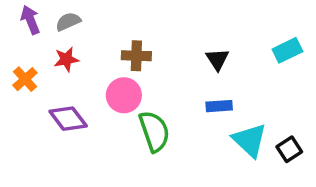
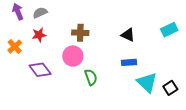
black triangle: (217, 59) -> (128, 35), turned -32
green semicircle: (154, 131) -> (91, 77), size x0.7

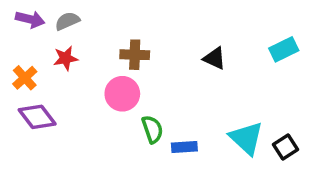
purple arrow: (18, 12) -> (30, 19), turned 126
blue rectangle: (129, 62) -> (184, 147), moved
purple diamond: (40, 70) -> (37, 117), moved

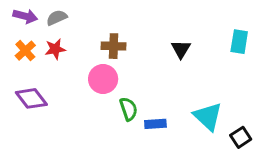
cyan rectangle: (284, 49) -> (239, 42), turned -55
black triangle: (215, 58) -> (181, 49), turned 36
orange cross: (25, 78) -> (25, 51), moved
black square: (285, 147) -> (241, 137), moved

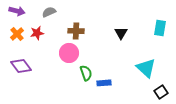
gray semicircle: (57, 18) -> (49, 12), moved
cyan triangle: (208, 116) -> (146, 68), moved

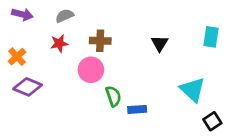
red star: (37, 33) -> (59, 43), moved
orange cross: (17, 34) -> (17, 57), moved
purple diamond: (21, 66) -> (28, 87), turned -30

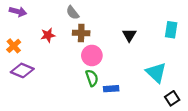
gray semicircle: (65, 16) -> (73, 13), moved, turned -104
pink circle: (91, 70) -> (92, 55), moved

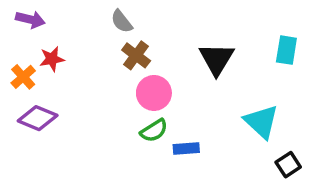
brown cross: (81, 33) -> (136, 55), turned 35
red star: (48, 35) -> (52, 59), moved
black triangle: (129, 35) -> (217, 59), size x1.5
green semicircle: (92, 78) -> (154, 131), turned 77

